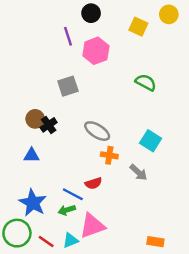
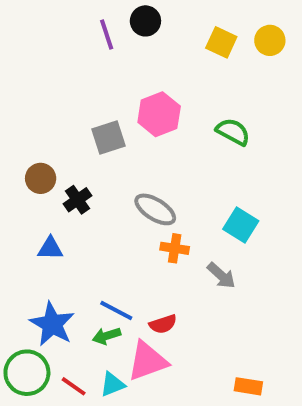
yellow circle: (169, 14) -> (270, 40), moved
purple line: (68, 36) -> (107, 35), moved
pink hexagon: (96, 51) -> (159, 114), moved
brown circle: (35, 119) -> (41, 178), moved
red semicircle: (93, 183) -> (163, 324), moved

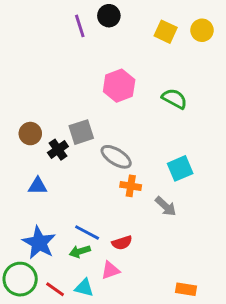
gray square: (109, 138) -> (81, 132), moved
cyan square: (241, 225) -> (180, 168), turned 35
pink triangle: (147, 361) -> (110, 270), size x0.6
cyan triangle: (112, 384) -> (84, 288), turned 36

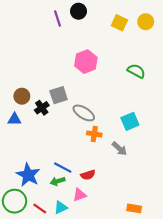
green semicircle: (174, 99) -> (136, 71), moved
blue triangle: (38, 186) -> (15, 119), moved
cyan triangle: (84, 288) -> (61, 207), turned -40

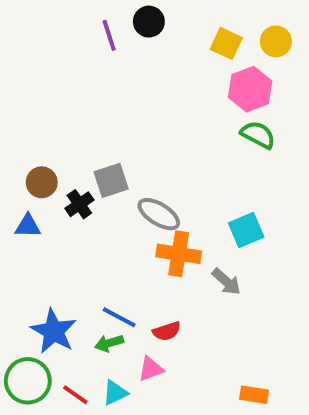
pink hexagon: (86, 62) -> (250, 89), moved
orange cross: (94, 134) -> (179, 254), size x1.5

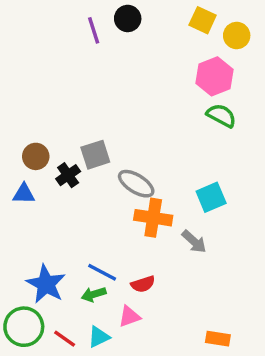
yellow square: (226, 43) -> (203, 20), moved

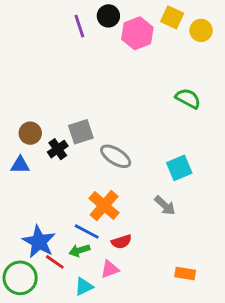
pink hexagon: (215, 76) -> (137, 33), moved
orange cross: (153, 218) -> (104, 206), moved, turned 32
red line: (65, 339) -> (55, 262), moved
orange rectangle: (218, 339) -> (185, 274), moved

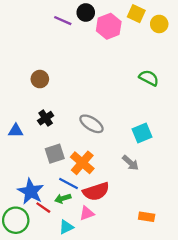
purple line: (79, 26) -> (63, 21), turned -48
gray square: (81, 132) -> (55, 154), moved
brown circle: (30, 133) -> (40, 79), moved
red semicircle: (121, 242) -> (96, 192), size x1.6

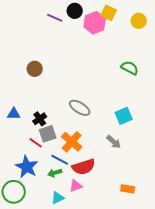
yellow square: (136, 14) -> (109, 13), moved
black cross: (46, 118) -> (40, 119), moved
red line: (43, 208) -> (36, 143), moved

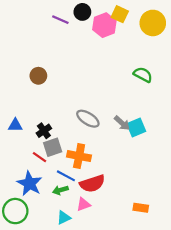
yellow circle: (139, 21) -> (153, 23), size x1.5
orange cross: (72, 142) -> (79, 156), turned -30
gray arrow: (114, 142) -> (122, 123), moved

